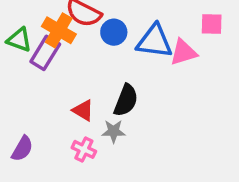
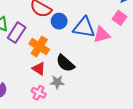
pink square: (212, 24) -> (119, 18), turned 32
orange cross: (59, 30) -> (39, 47), moved
black semicircle: (126, 100) -> (65, 63), turned 108

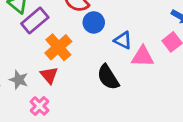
blue triangle: (84, 27) -> (123, 40), size x0.6
black semicircle: (65, 63) -> (108, 77), moved
gray star: (57, 82) -> (19, 80), moved

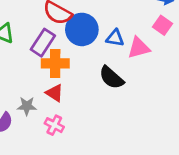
purple rectangle: (35, 21) -> (43, 43), moved
blue circle: (94, 22) -> (82, 29), size x1.5
orange cross: (58, 47) -> (55, 63), turned -32

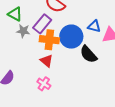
blue circle: (82, 29) -> (71, 37), moved
gray star: (27, 106) -> (23, 31), moved

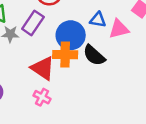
orange cross: (49, 40) -> (65, 55), moved
red triangle: (47, 61) -> (43, 68), size x1.5

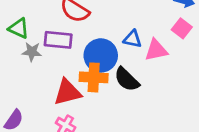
purple rectangle: (33, 23) -> (58, 40), turned 60
red triangle: (43, 68) -> (68, 92), turned -50

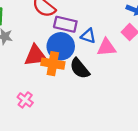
purple rectangle: (58, 40) -> (65, 24), moved
red triangle: (68, 92) -> (36, 56), moved

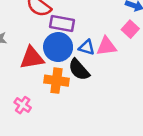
blue triangle: (88, 36) -> (87, 47), moved
orange cross: (53, 64) -> (56, 81), moved

